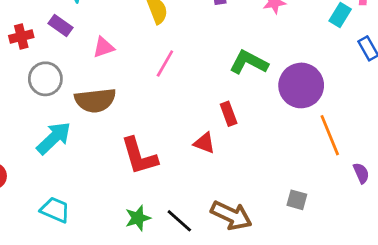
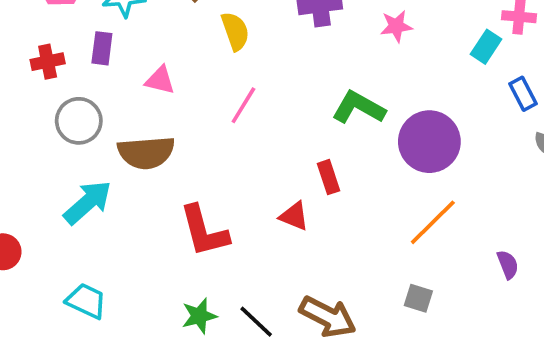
purple rectangle: (60, 25) -> (102, 48), turned 60
pink triangle: (104, 47) -> (160, 80), turned 30
orange line: (330, 135) -> (433, 222), moved, turned 66

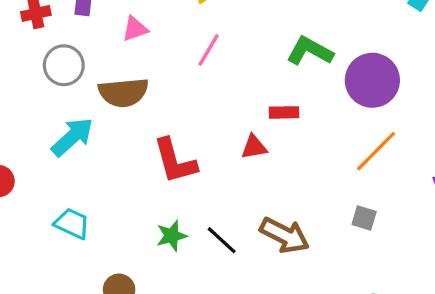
pink triangle: (160, 80) -> (135, 29), turned -32
red rectangle: (328, 177) -> (284, 112), turned -72
red triangle: (294, 216) -> (254, 147), turned -32

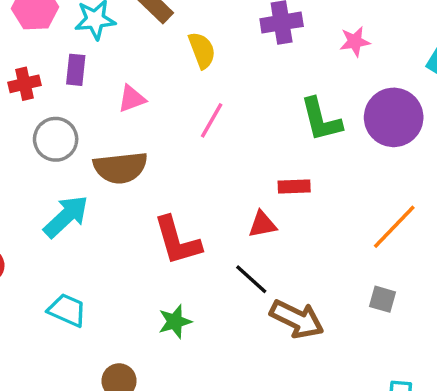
green L-shape: (310, 51) -> (321, 120), turned -132
purple circle: (372, 80) -> (394, 117), moved
black line: (222, 240) -> (251, 279), moved

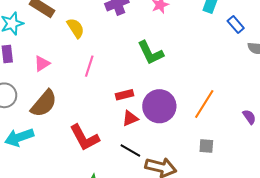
purple circle: (394, 117) -> (159, 106), moved
brown semicircle: (120, 168) -> (44, 103), turned -32
red rectangle: (294, 186) -> (124, 95), moved
cyan arrow: (66, 217) -> (19, 137), turned -144

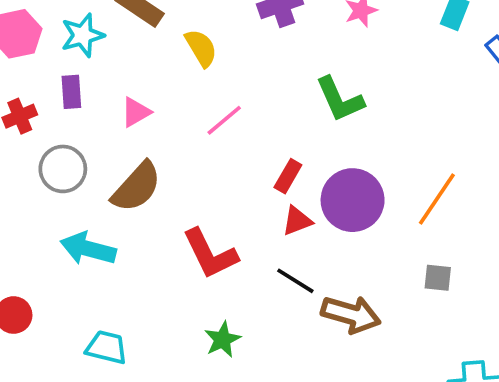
pink line: (89, 66) -> (224, 120), turned 30
red rectangle: (124, 95) -> (288, 176), turned -48
cyan arrow: (19, 137) -> (88, 249), turned 32

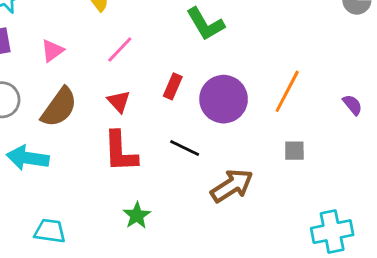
red triangle: (297, 221) -> (119, 101), moved, turned -45
red L-shape: (210, 254) -> (120, 152), turned 30
black line: (295, 281) -> (185, 148), moved
brown arrow: (351, 314) -> (232, 186), turned -42

